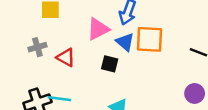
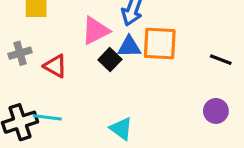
blue triangle: (125, 42) -> (129, 47), turned -42
black square: (110, 64) -> (110, 60), moved, turned 30

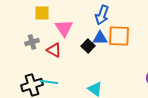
pink triangle: (95, 31) -> (64, 28), moved, turned -36

